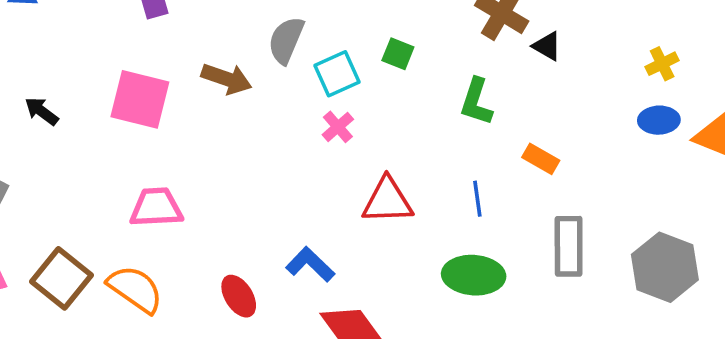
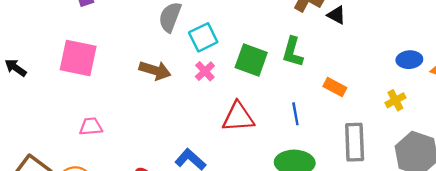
green square: (398, 54) -> (251, 60), moved, size x1.6
yellow cross: (662, 64) -> (395, 100), moved
brown arrow: (227, 79) -> (155, 70), moved
pink trapezoid: (156, 207) -> (91, 127), size x0.7

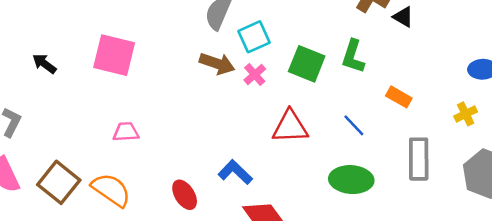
brown arrow: (155, 70) -> (217, 64), moved
blue line: (295, 114) -> (354, 125), turned -35

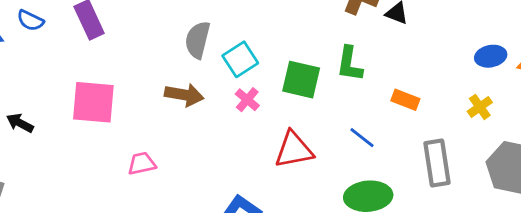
brown arrow: (217, 64) -> (184, 95), moved
pink trapezoid: (126, 132) -> (142, 164), moved

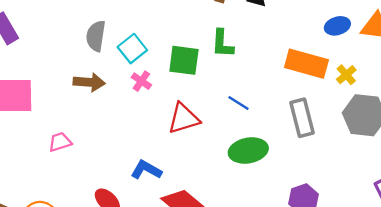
orange rectangle: (405, 100) -> (306, 64), moved, size x1.8
yellow cross: (480, 107) -> (346, 75), moved

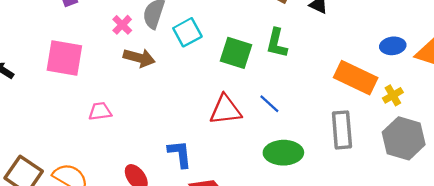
pink cross: (141, 81) -> (122, 25), moved
blue line: (238, 103) -> (269, 104), moved
blue L-shape: (146, 170) -> (180, 154), turned 44

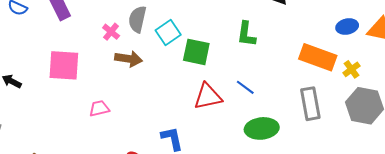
green square: (236, 53) -> (196, 52), moved

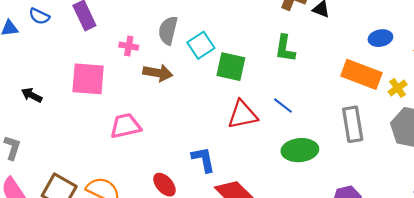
blue ellipse: (347, 27) -> (380, 38), moved
pink cross: (111, 32) -> (129, 46), moved, turned -30
pink trapezoid: (99, 108) -> (125, 126), size x1.4

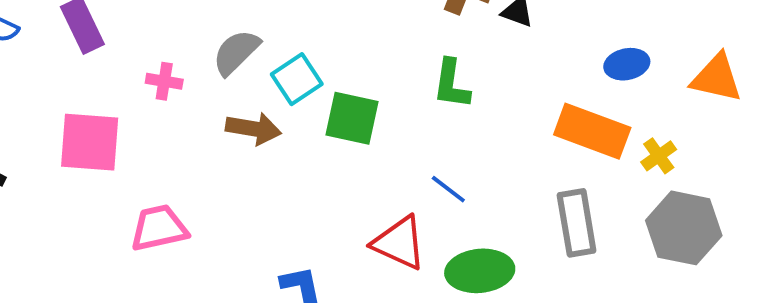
gray semicircle: (168, 30) -> (236, 52), turned 32
brown arrow: (158, 73) -> (253, 129), moved
red triangle: (242, 115) -> (399, 243), moved, turned 36

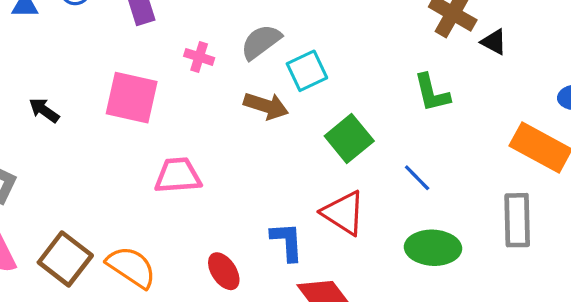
green L-shape: (451, 84) -> (432, 93), turned -30
green square: (352, 118) -> (349, 138), moved, turned 30
red triangle: (399, 243) -> (344, 213), moved

